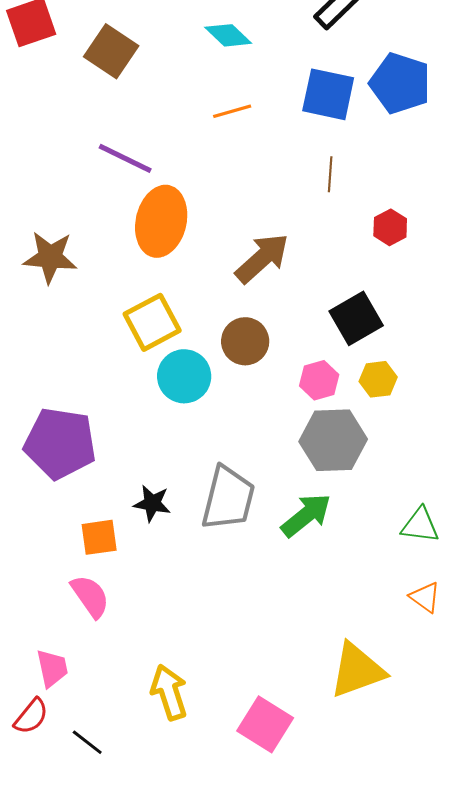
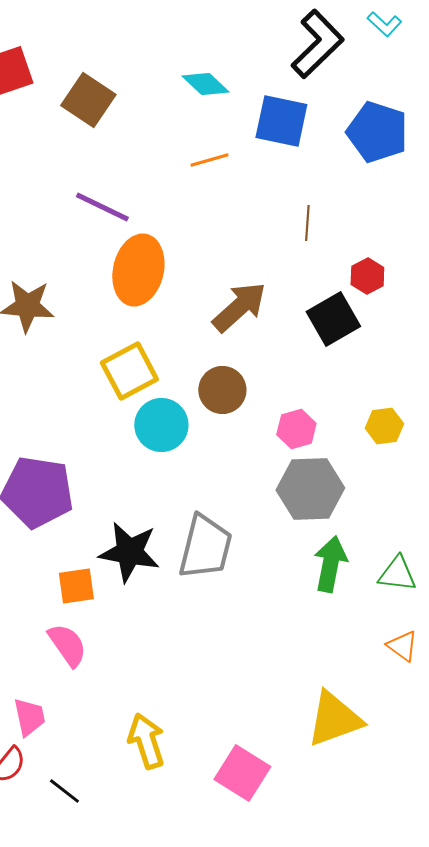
blue square: (328, 94) -> (281, 121), moved
black square: (356, 318) -> (333, 319), moved
yellow hexagon: (378, 379) -> (384, 426), moved
black star: (152, 503) -> (129, 552), size x1.6
green arrow: (306, 515) -> (330, 564), moved, turned -40

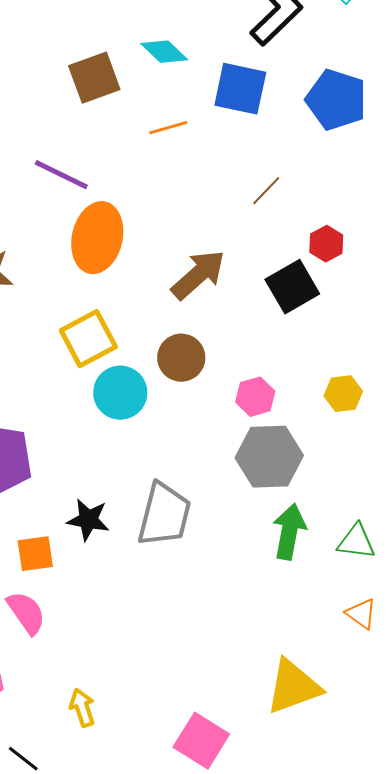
brown square: (88, 100) -> (94, 78), moved, turned 36
brown line: (307, 223) -> (266, 191), turned 40
black star: (129, 552) -> (88, 520), size x0.7
yellow arrow: (146, 741) -> (82, 708), moved, size x0.7

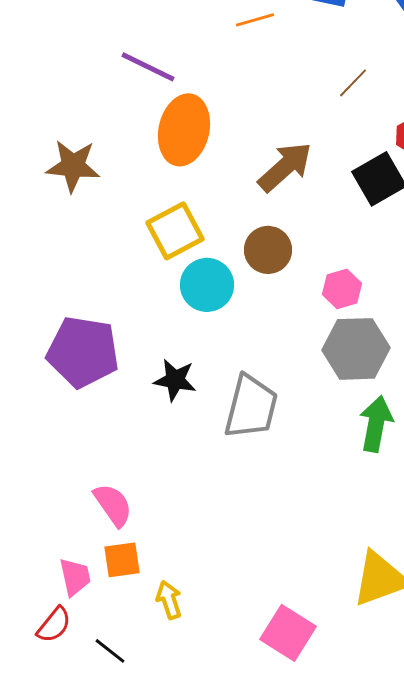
black star: (88, 520) -> (175, 380), moved
orange square: (35, 554) -> (122, 560), moved

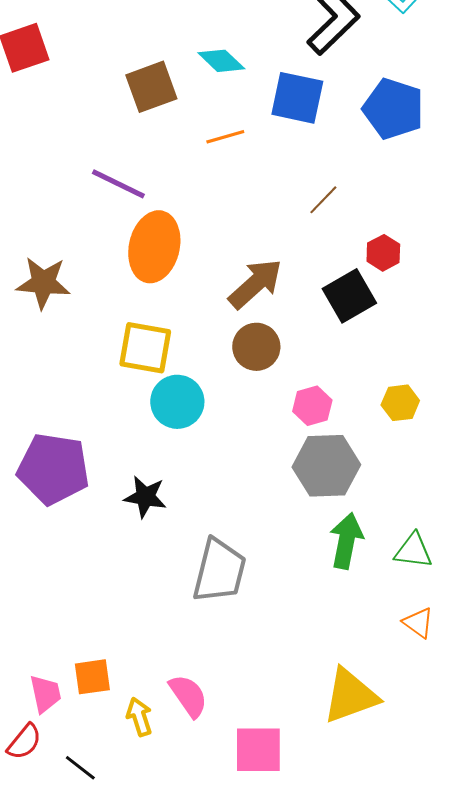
yellow square: (175, 231) -> (145, 348), turned 38
brown circle: (268, 250) -> (256, 347), moved
gray trapezoid: (251, 407) -> (219, 571), moved
pink semicircle: (113, 505) -> (188, 696), moved
pink square: (288, 633) -> (258, 750), turned -32

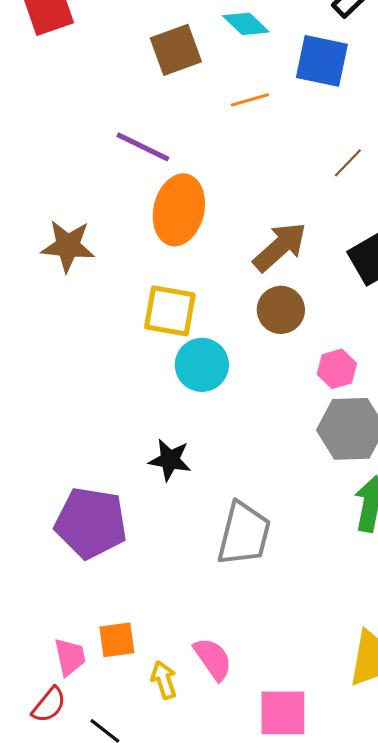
purple pentagon: (53, 469) -> (91, 523), moved

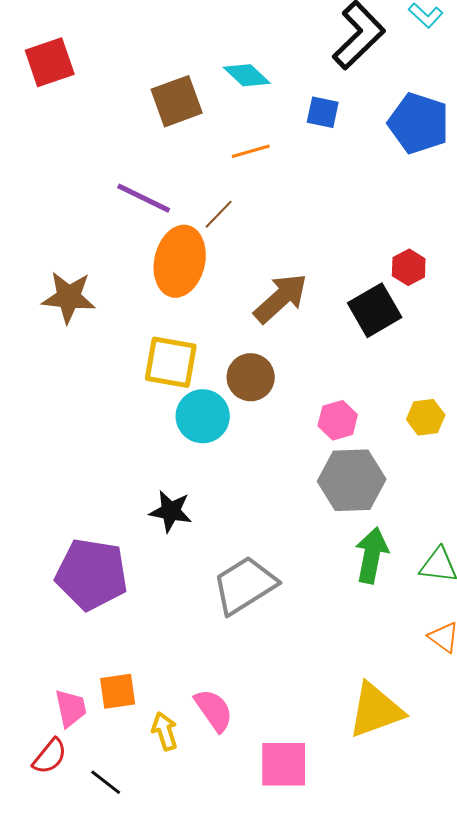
blue square: (322, 61) -> (323, 112), size x0.6
brown line: (348, 163) -> (219, 214), moved
brown circle: (281, 310) -> (251, 377), moved
gray trapezoid: (244, 534) -> (245, 585), turned -136

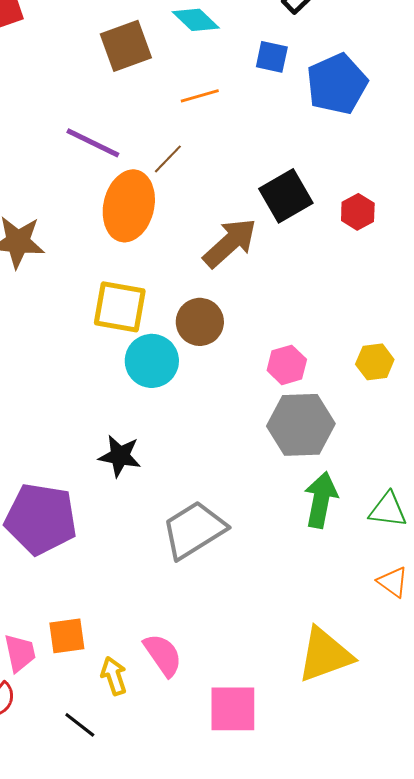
blue pentagon: (419, 123) -> (337, 84), moved, turned 30
black square: (375, 310) -> (286, 196), moved
black line: (106, 782) -> (80, 725), moved

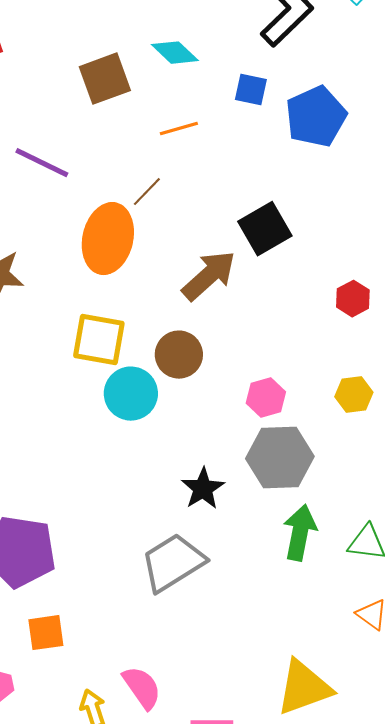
purple line: (93, 143) -> (42, 163), moved
red hexagon: (358, 212) -> (353, 299), moved
black star: (120, 456) -> (203, 489), moved, turned 30
orange square: (67, 636) -> (46, 633), moved

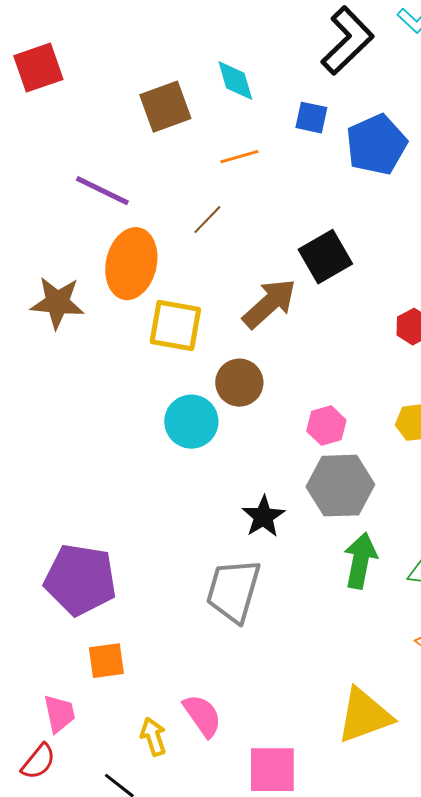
cyan diamond: (175, 53) -> (235, 81), turned 30
orange ellipse: (108, 239) -> (131, 264), moved
yellow square: (99, 340) -> (175, 326), moved
gray trapezoid: (173, 563) -> (233, 591), turned -42

